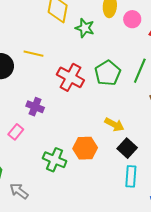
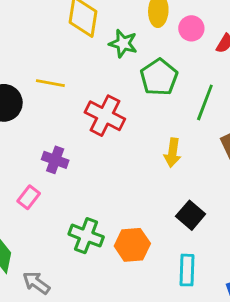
green pentagon: (108, 73) -> (159, 77), moved
yellow arrow: (114, 124) -> (173, 153), moved, turned 72
orange hexagon: (85, 148) -> (132, 245), moved
cyan rectangle: (131, 176) -> (187, 270), moved

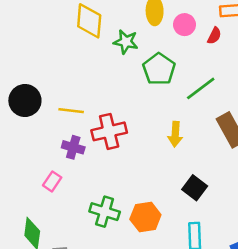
yellow line: (50, 83) -> (71, 111), moved
green line: (205, 102) -> (201, 88), turned 36
red cross: (105, 116) -> (109, 131), moved, turned -36

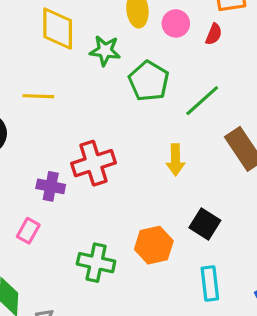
yellow line: (71, 111) -> (38, 96), moved
orange hexagon: (145, 217) -> (154, 245), moved

